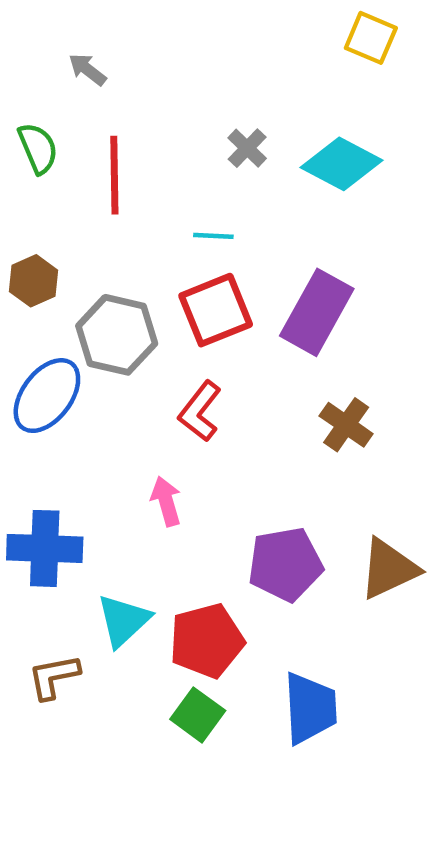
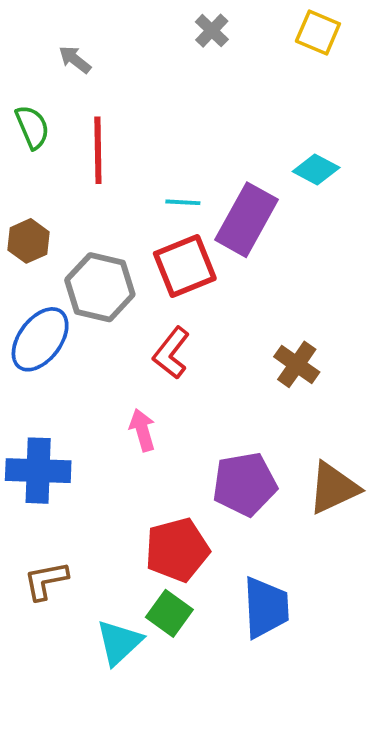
gray cross: (247, 148) -> (212, 31), moved
cyan diamond: (342, 164) -> (316, 170), moved, size x0.7
purple rectangle: (317, 312) -> (247, 220), moved
cyan triangle: (123, 620) -> (119, 642), moved

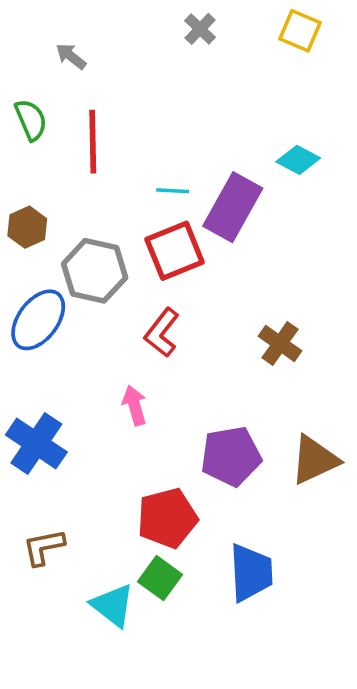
blue cross: (38, 471) -> (36, 444), turned 32
cyan triangle: (119, 642) -> (113, 605), turned -39

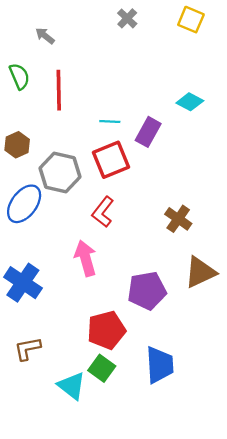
purple rectangle: (233, 207) -> (148, 132), size x0.7
pink arrow: (135, 405) -> (85, 258), size x1.4
brown triangle: (315, 460) -> (200, 272), moved

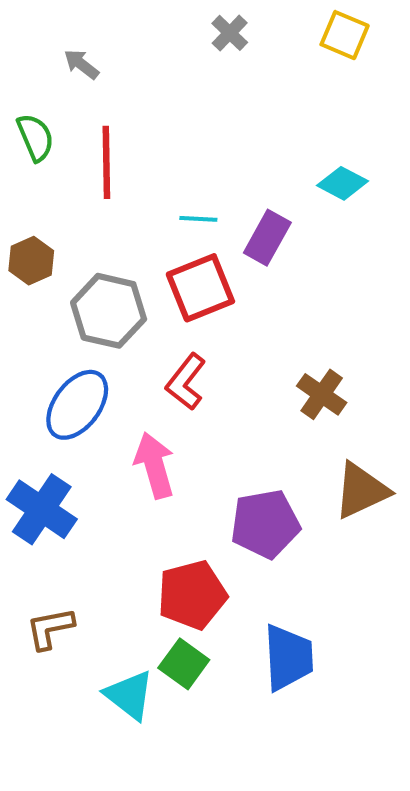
blue ellipse: (24, 204) -> (77, 405), moved

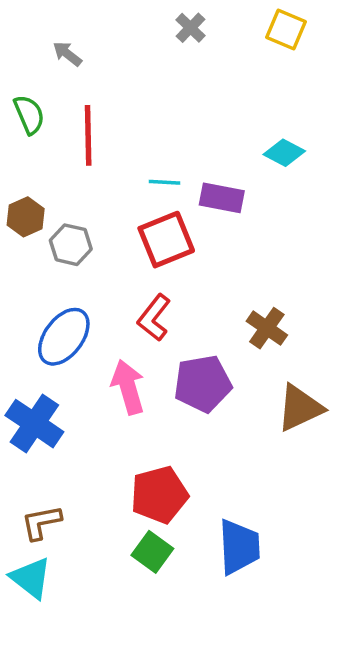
purple rectangle: (267, 238) -> (222, 198), turned 72
gray hexagon: (109, 311) -> (71, 245), moved, size x0.7
purple pentagon: (265, 524) -> (203, 384), moved
cyan triangle: (129, 695) -> (31, 578), moved

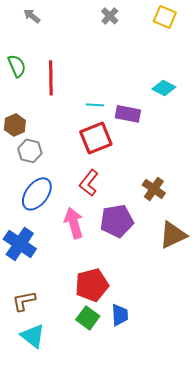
gray arrow: (67, 54) -> (32, 16), moved
gray hexagon: (71, 245) -> (30, 151), moved
blue trapezoid: (239, 547) -> (120, 315), moved, size x0.7
cyan triangle: (31, 578) -> (33, 336), moved

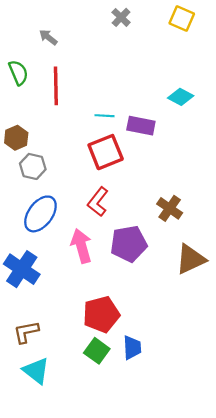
gray arrow: (32, 16) -> (48, 37), moved

